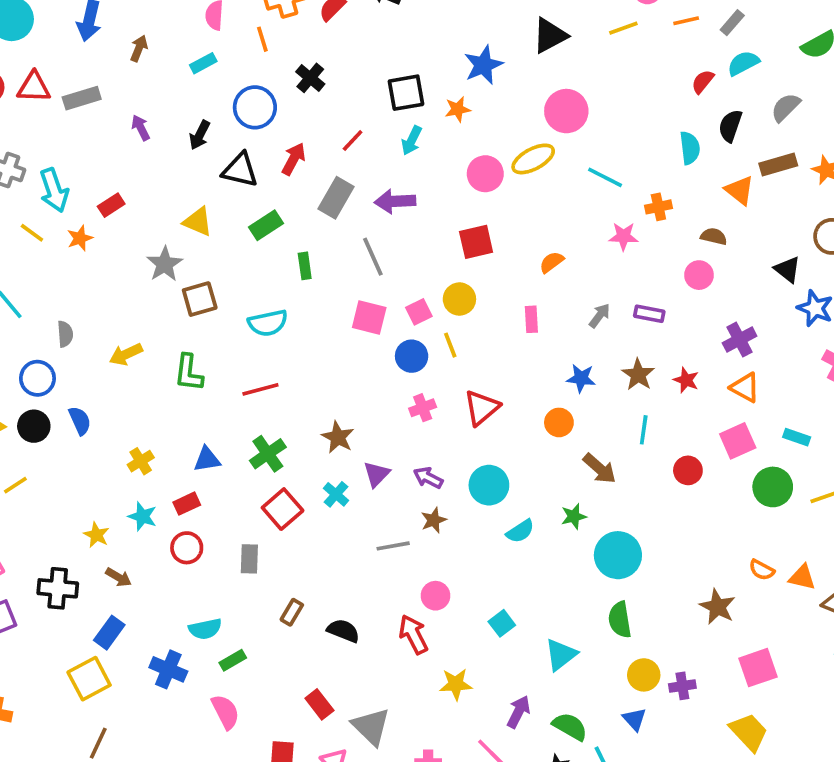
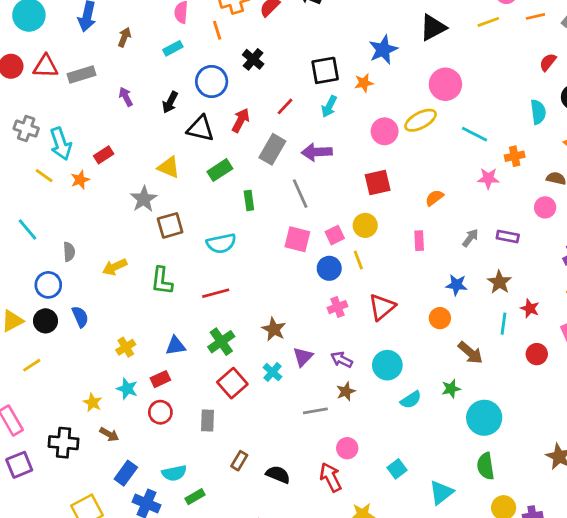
red star: (686, 380) -> (530, 308), moved
blue rectangle: (109, 633) -> (126, 473), moved

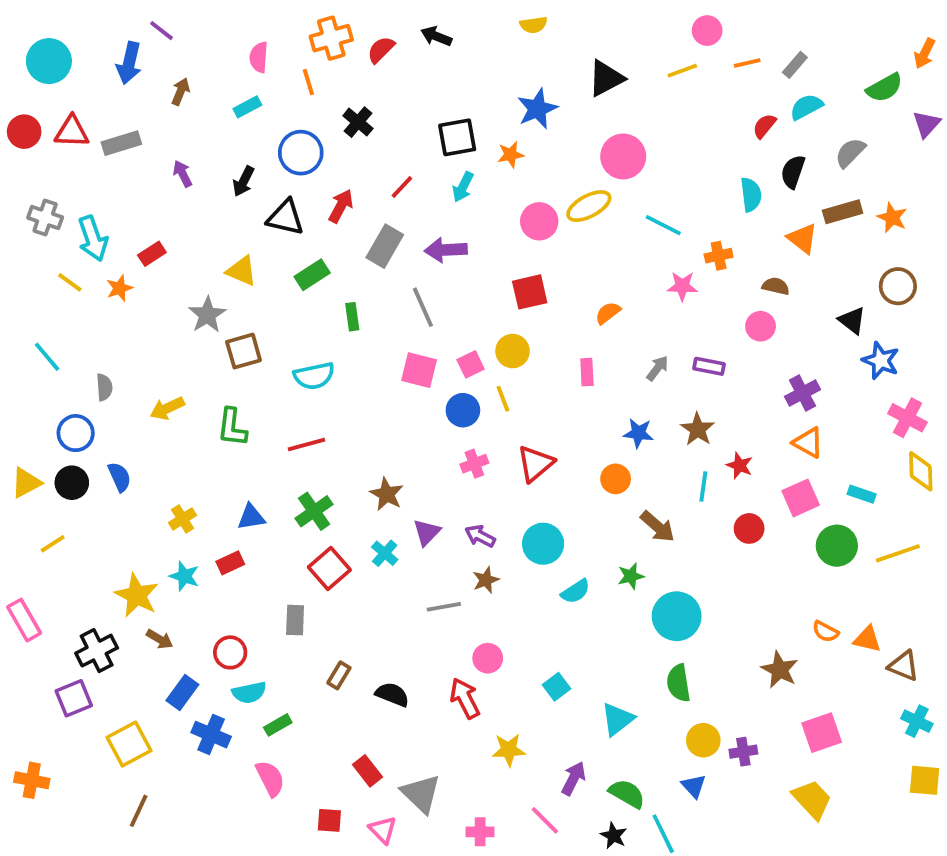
yellow star: (93, 403) -> (137, 595), size x1.6
red circle: (160, 412) -> (230, 652), moved
black cross: (64, 443) -> (97, 651), turned -32
purple square: (19, 465) -> (74, 698), moved

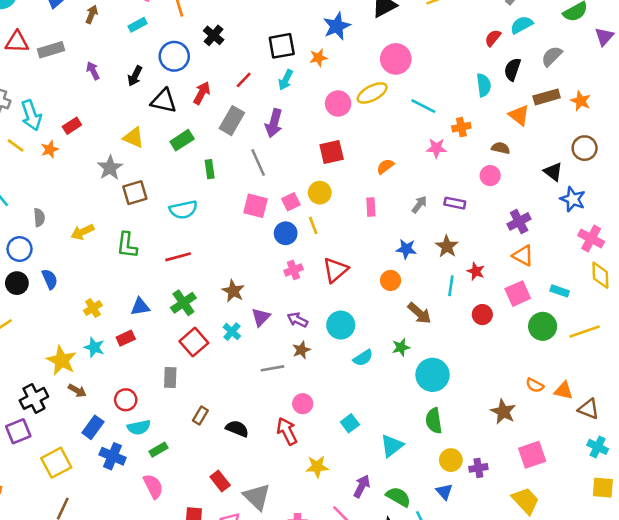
purple arrow: (446, 250) -> (274, 123), turned -72

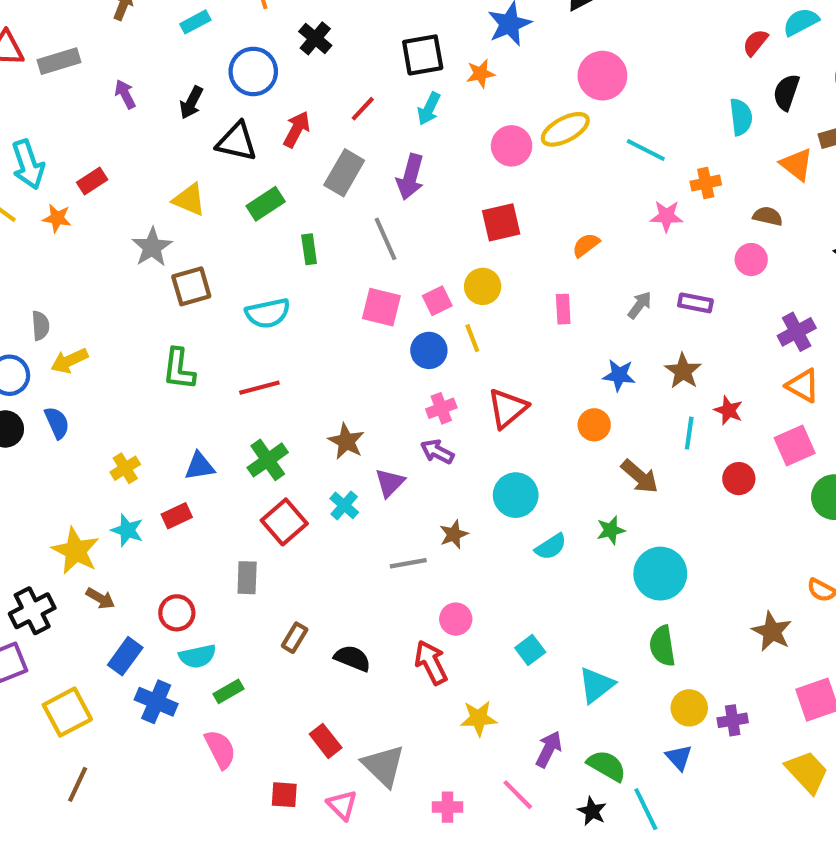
orange star: (50, 149) -> (57, 218), turned 30
yellow arrow: (82, 232) -> (69, 361), moved
purple arrow: (297, 320) -> (437, 452), moved

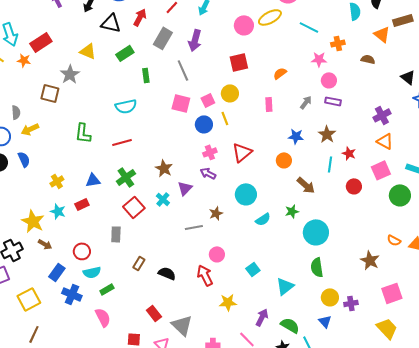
red rectangle: (92, 181) -> (41, 42), size x1.5
pink circle: (751, 260) -> (329, 80), moved
brown square: (191, 286) -> (50, 93), moved, turned 30

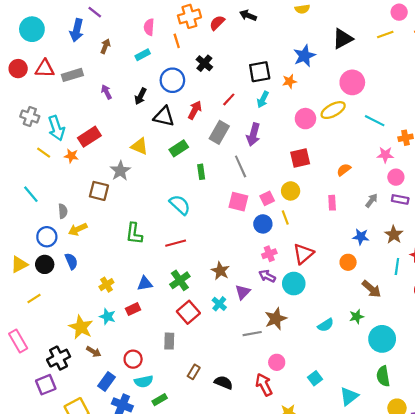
cyan semicircle: (126, 106) -> (180, 205), turned -125
cyan circle: (246, 194) -> (294, 284), moved
brown star: (216, 213) -> (276, 319), size x1.5

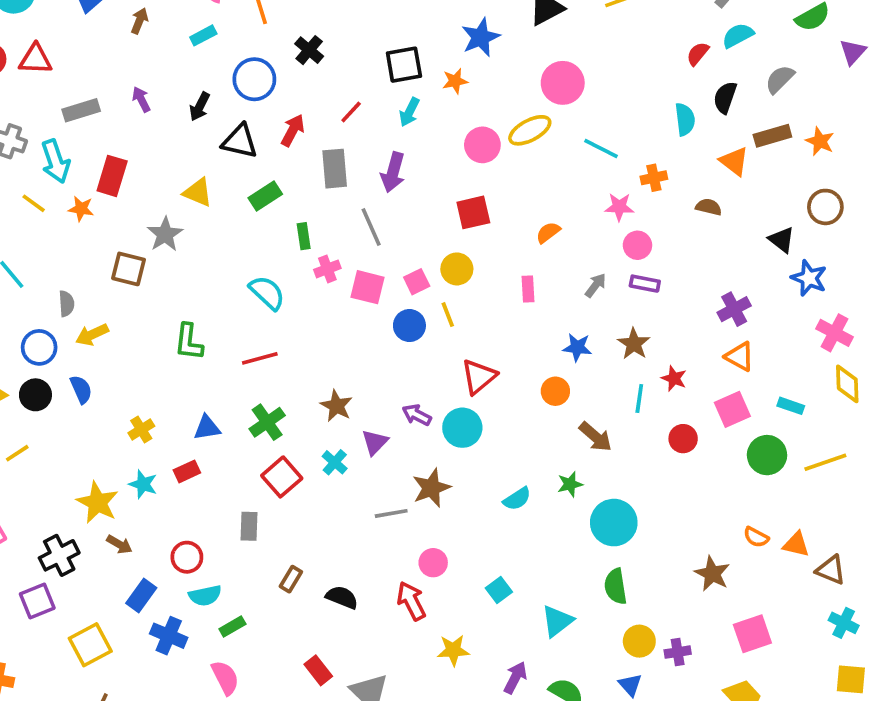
gray rectangle: (72, 75) -> (81, 110), moved
gray rectangle: (219, 132) -> (335, 169), turned -35
red rectangle: (89, 137) -> (112, 176), turned -40
pink cross: (269, 254) -> (327, 269), moved

